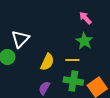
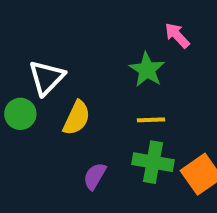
green star: (84, 41) -> (147, 70), moved
yellow semicircle: (47, 62) -> (77, 118), moved

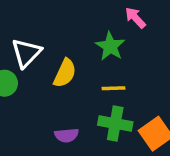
yellow semicircle: (77, 118) -> (65, 73), moved
purple semicircle: (95, 176) -> (67, 135), turned -125

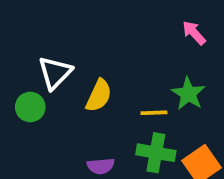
pink arrow: (135, 18) -> (194, 33), moved
green star: (110, 46) -> (188, 94), moved

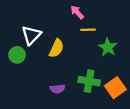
pink arrow: (194, 33) -> (77, 12), moved
yellow line: (154, 113) -> (88, 30), moved

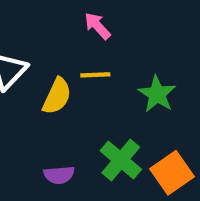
yellow line: (88, 30) -> (95, 75), moved
green cross: (89, 81) -> (121, 160), turned 30

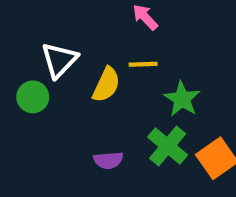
green star: (157, 94) -> (182, 99), moved

